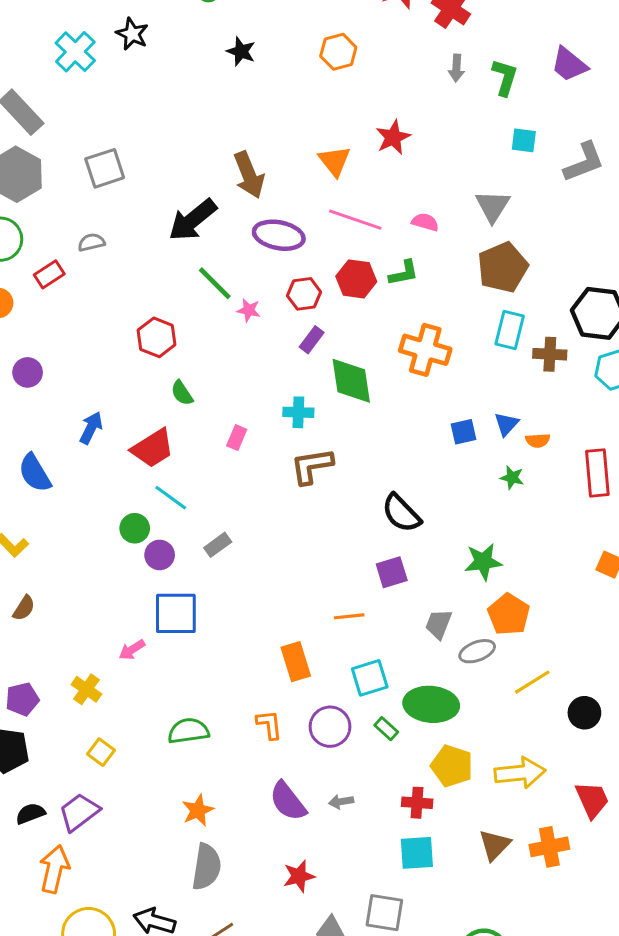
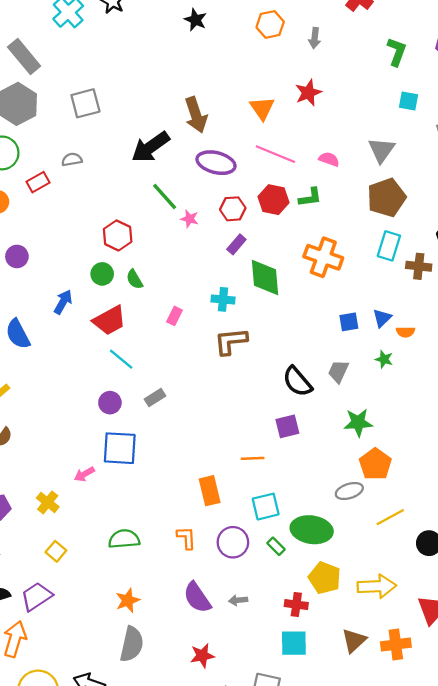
gray arrow: (456, 68) -> (315, 38), moved
green circle: (135, 528) -> (102, 274), moved
gray trapezoid: (439, 624) -> (338, 371), moved

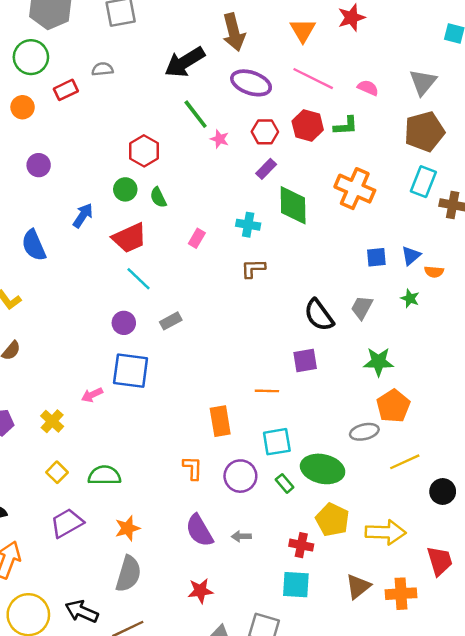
brown L-shape: (231, 341) -> (253, 268), size x0.7
green semicircle: (124, 539) -> (104, 475), moved
purple trapezoid: (36, 596) -> (67, 523), moved

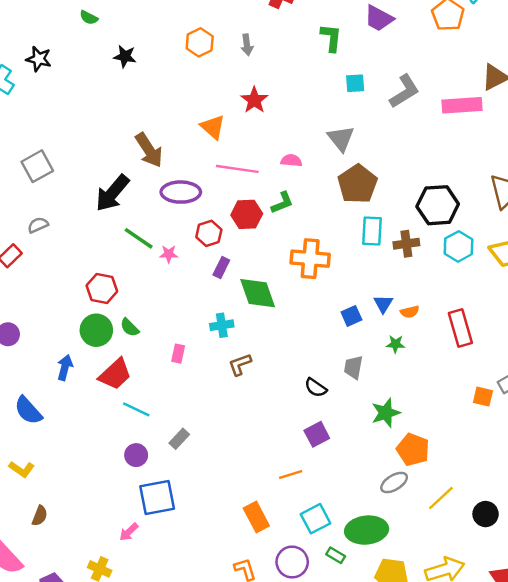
green circle: (125, 189) -> (96, 330), size x1.4
black semicircle: (319, 315) -> (316, 388), size x0.7

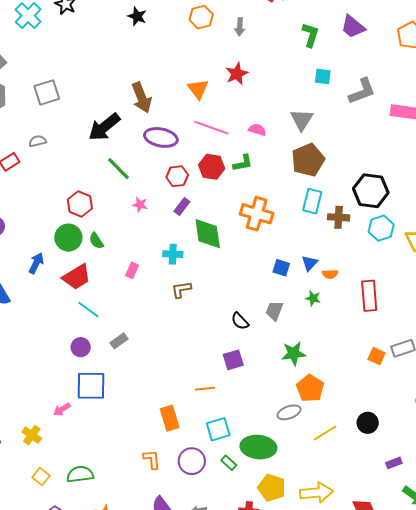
pink star: (169, 254) -> (140, 205), moved
blue square: (351, 316) -> (281, 268), turned 30
black circle: (486, 514) -> (368, 423), moved

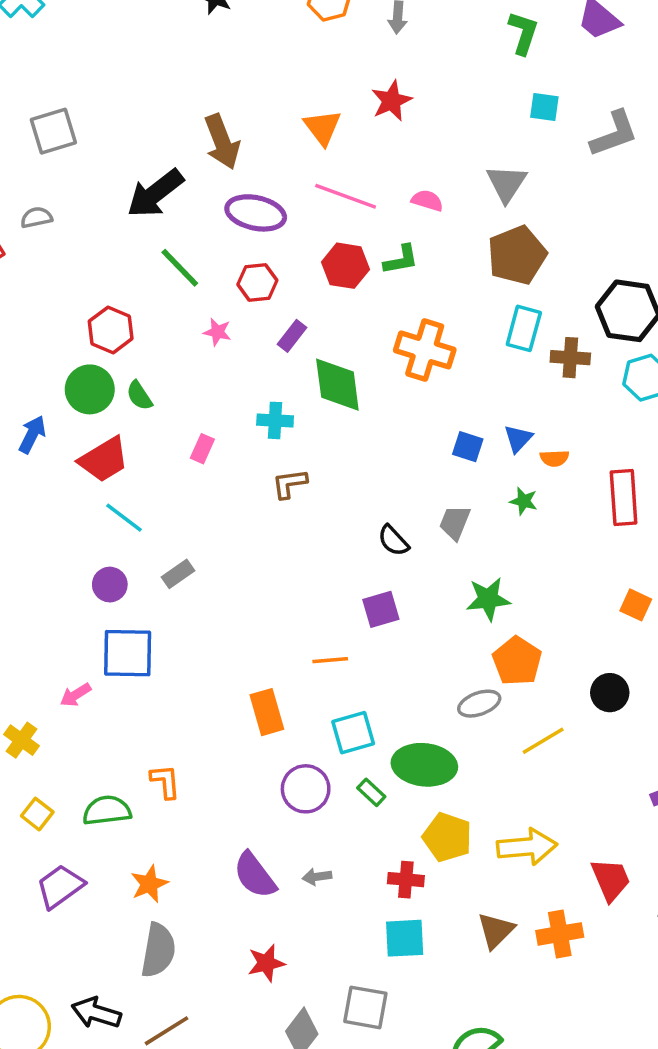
red hexagon: (177, 176) -> (257, 282), moved
black circle: (368, 423) -> (610, 693), moved
orange L-shape: (152, 459) -> (165, 781), moved

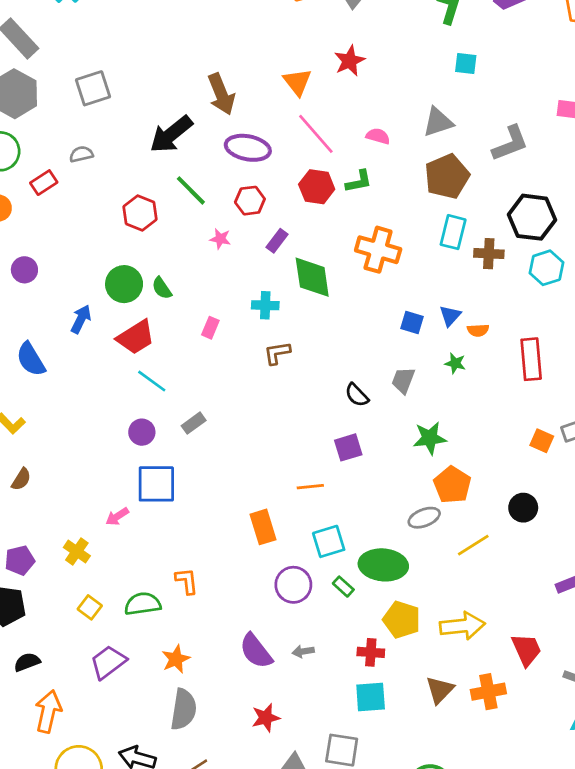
gray L-shape: (614, 134) -> (510, 143), moved
gray triangle: (506, 183) -> (438, 122), turned 40
pink line: (346, 196) -> (316, 134), turned 30
red hexagon: (111, 330) -> (140, 213), moved

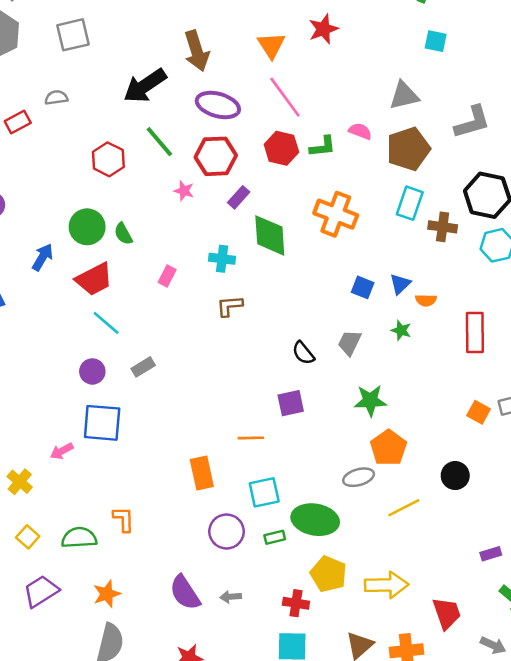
pink semicircle: (378, 136) -> (360, 131), moved
red hexagon: (250, 201) -> (216, 156), size x1.4
green rectangle: (343, 587) -> (275, 537), turned -60

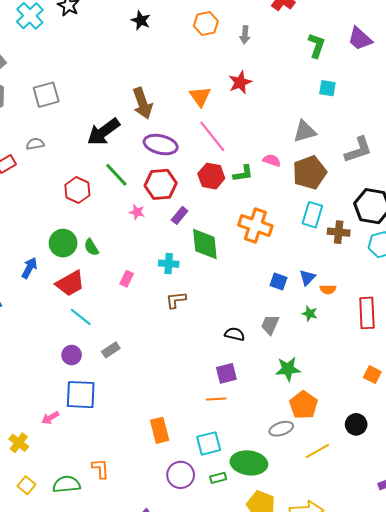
black semicircle: (303, 353) -> (235, 334), turned 144
orange line: (251, 438) -> (216, 399), moved

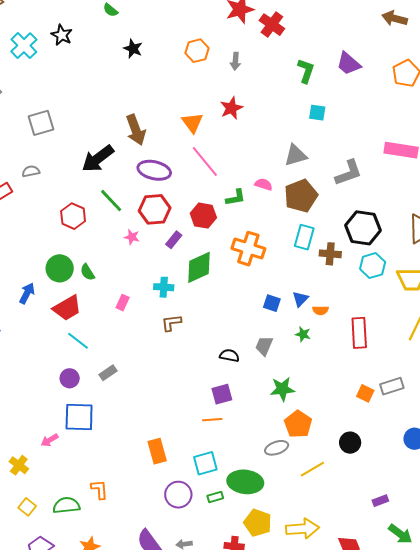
red hexagon: (211, 176) -> (203, 216), moved
green diamond: (205, 244) -> (199, 267), turned 72

